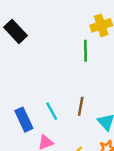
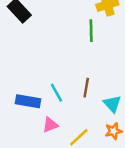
blue rectangle: (24, 120) -> (28, 101), turned -55

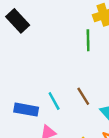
brown line: (86, 88) -> (83, 96), turned -42

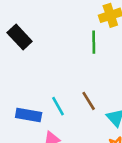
black rectangle: (18, 21) -> (20, 37), moved

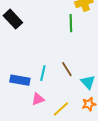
cyan line: (58, 106) -> (43, 73), turned 42

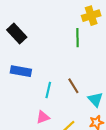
blue rectangle: (20, 80) -> (21, 71), moved

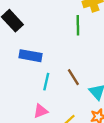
blue rectangle: (21, 71) -> (30, 56), moved

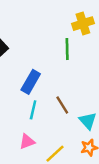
blue rectangle: (30, 56) -> (31, 82), moved, turned -70

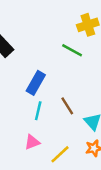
green line: (67, 49) -> (72, 50), turned -60

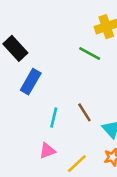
blue rectangle: (36, 83) -> (31, 82), moved

